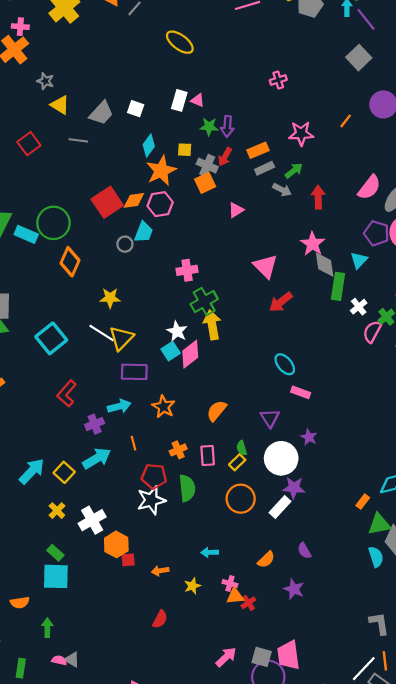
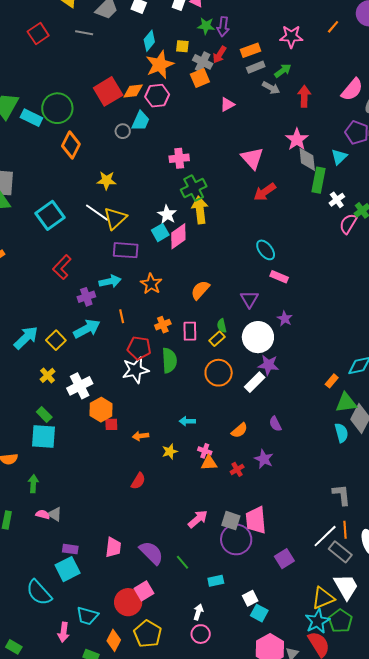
red cross: (248, 603) -> (237, 469), moved

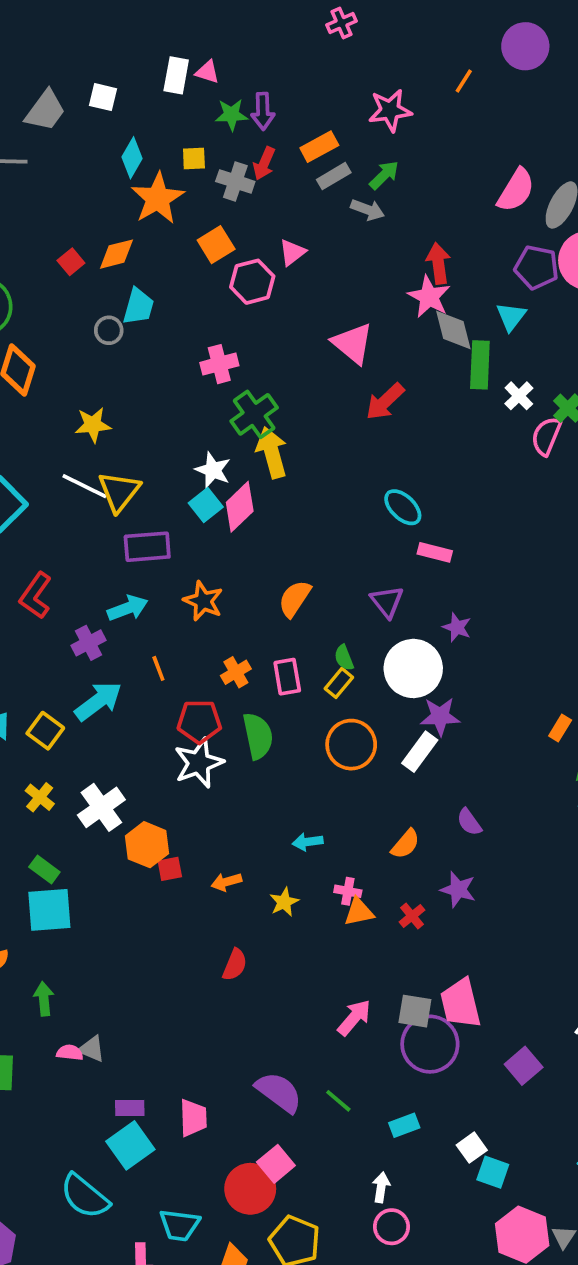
orange square: (200, 78) -> (216, 245), moved
red square: (108, 91) -> (71, 262), size x0.5
pink hexagon: (157, 96) -> (252, 282), moved
red arrow: (304, 96) -> (438, 263), moved
pink trapezoid: (113, 547) -> (193, 1118), moved

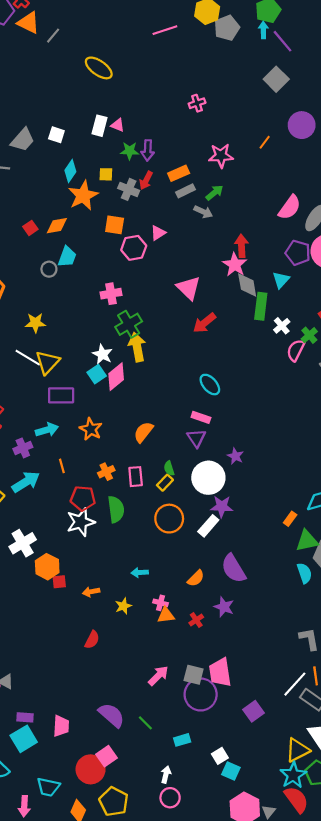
orange square: (216, 245) -> (115, 225), turned 36
pink rectangle: (435, 552) -> (201, 417), moved
purple semicircle: (469, 822) -> (233, 569), size x1.8

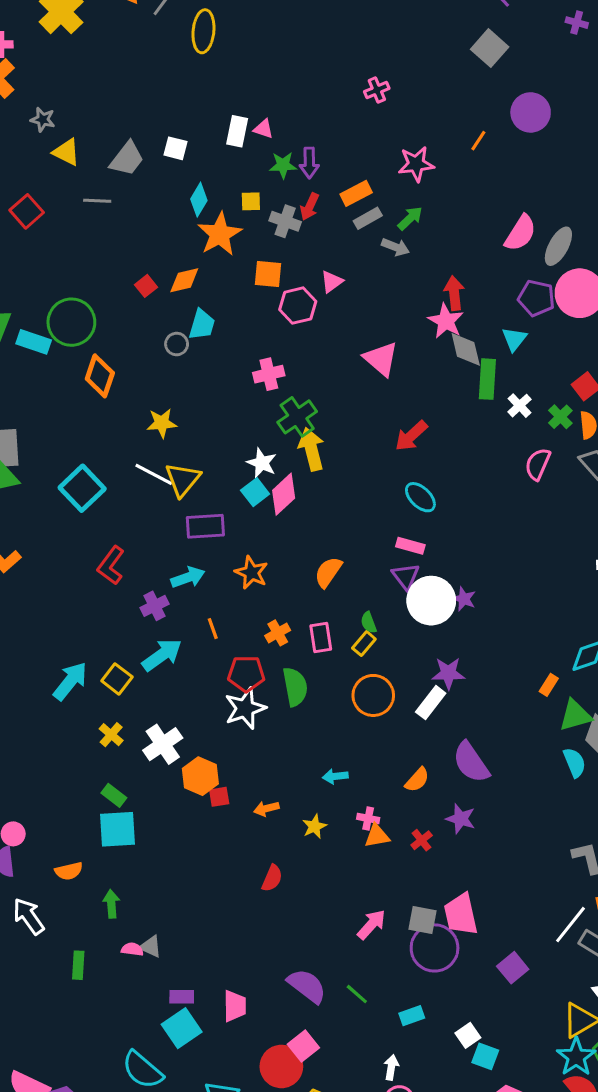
yellow ellipse: (99, 68) -> (203, 31), moved, turned 64
red arrow: (204, 323) -> (411, 436), moved
pink semicircle: (296, 350) -> (538, 464), moved
white circle: (208, 478) -> (431, 601), moved

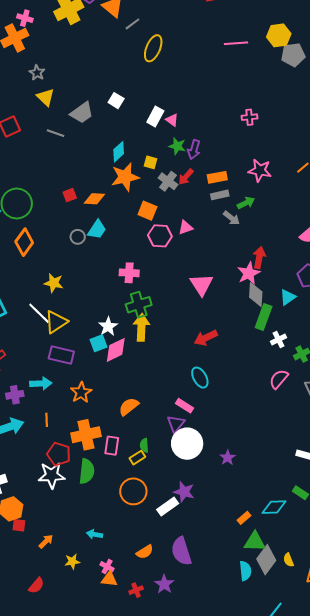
white square: (176, 148) -> (116, 101), moved
purple star: (464, 599) -> (228, 458), moved
orange cross: (278, 633) -> (86, 435), size x1.8
orange arrow: (266, 809) -> (46, 541), turned 133

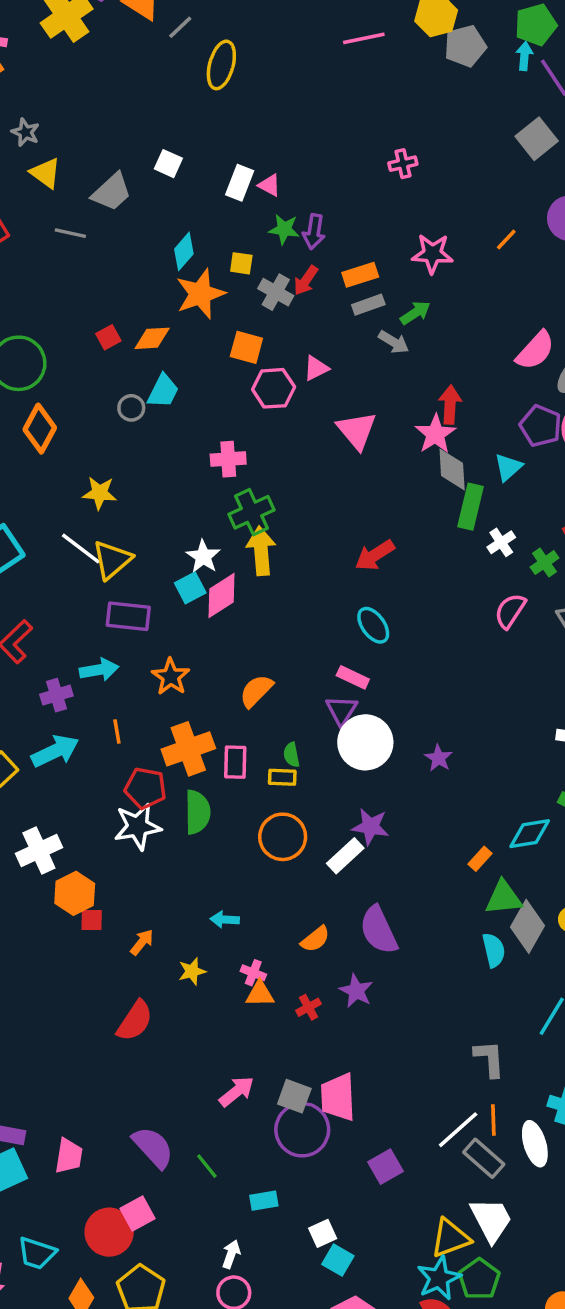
pink triangle: (201, 285) -> (357, 430), moved
yellow rectangle: (137, 458) -> (282, 777), turned 42
red semicircle: (36, 586) -> (135, 1021), size x1.4

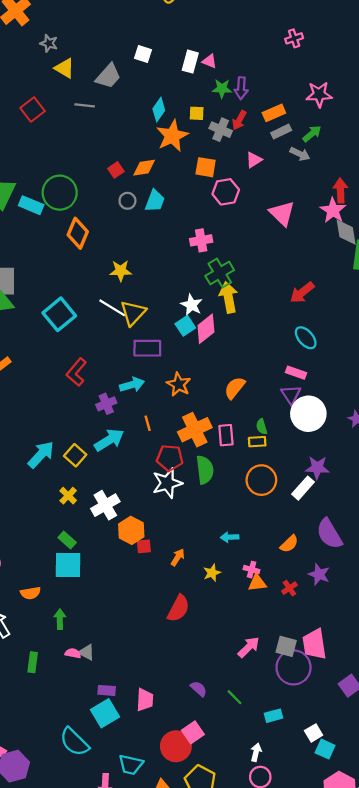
pink triangle: (316, 368) -> (254, 160), moved
gray circle: (131, 408) -> (127, 201), moved
purple semicircle: (153, 1147) -> (199, 689), size x0.6

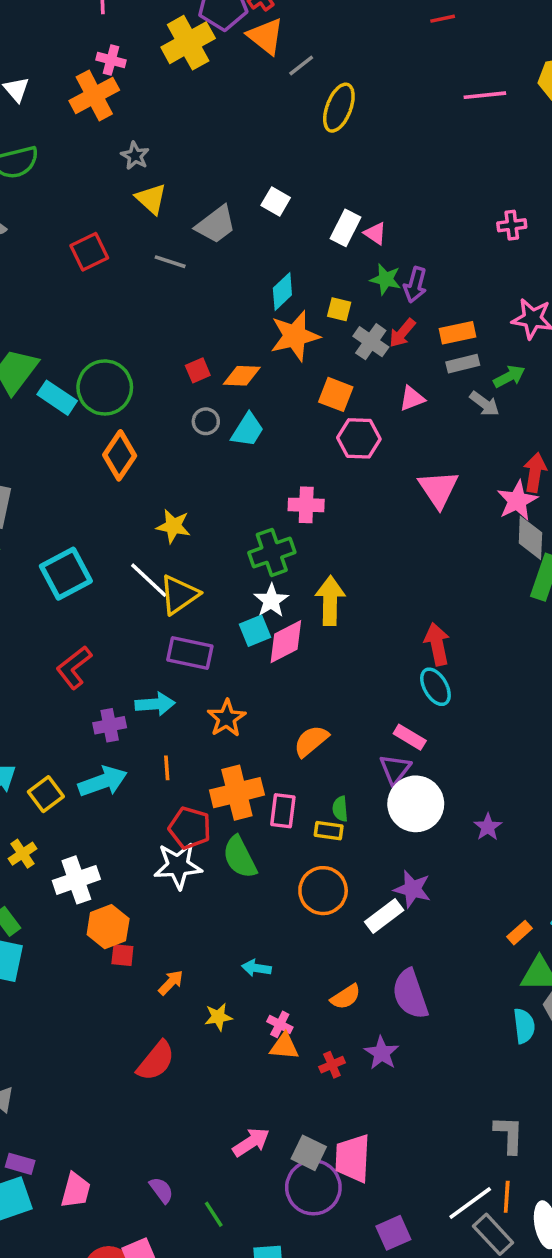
green cross: (220, 273) -> (272, 552), moved
red arrow: (302, 293) -> (437, 644), moved, turned 105
green semicircle: (205, 470) -> (240, 857), turned 148

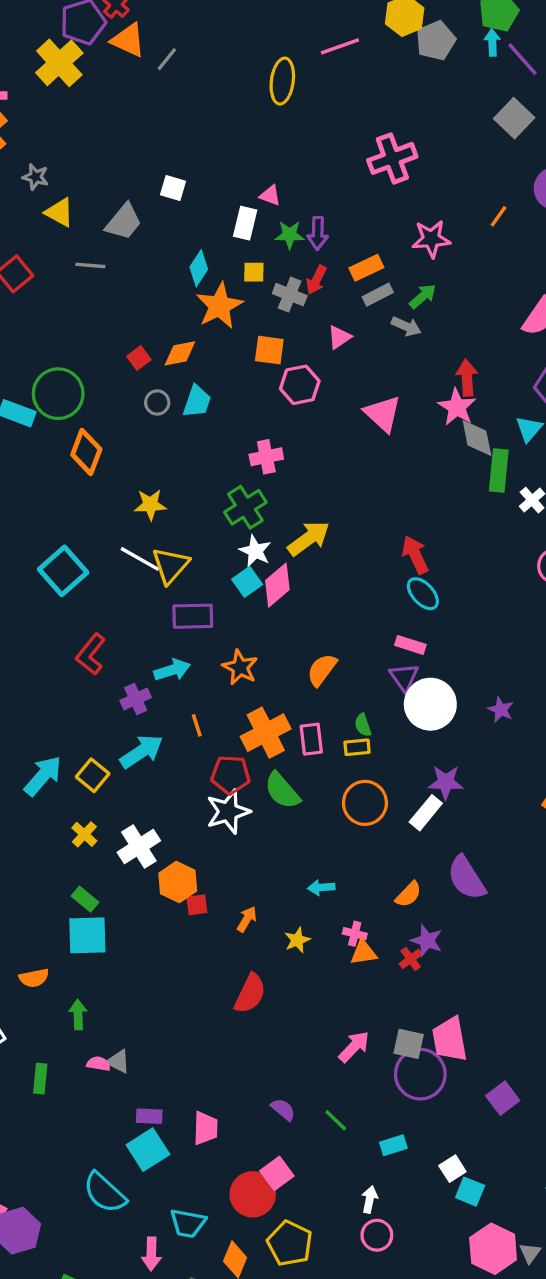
yellow ellipse: (339, 108) -> (282, 81), moved
pink cross: (512, 225) -> (392, 158), size x1.8
white rectangle: (346, 228) -> (245, 223), moved
yellow arrow: (330, 601) -> (309, 538), turned 66
purple star: (382, 1053) -> (427, 940), moved

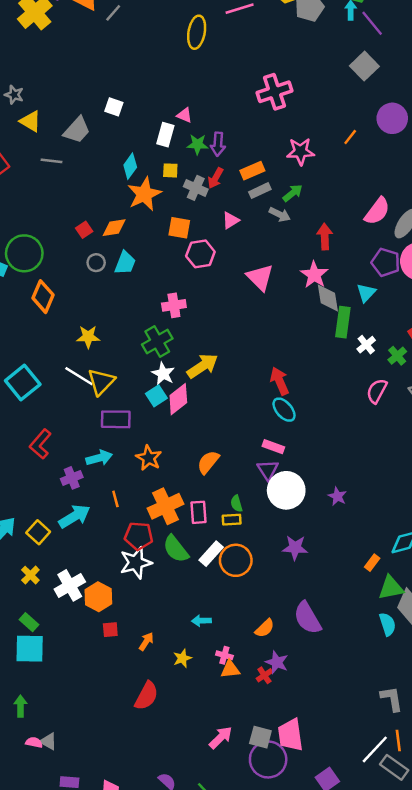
red arrow: (467, 378) -> (325, 237), moved
white rectangle: (426, 813) -> (211, 554), moved
orange hexagon: (178, 882) -> (98, 597), moved

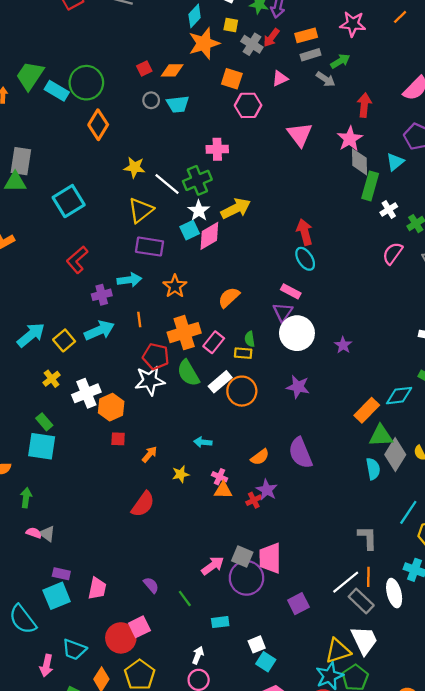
cyan trapezoid: (125, 263) -> (178, 104), turned 55
white line: (79, 376) -> (167, 184), moved
pink rectangle: (198, 512) -> (214, 342), turned 35
orange rectangle: (372, 563) -> (367, 410), size x1.6
pink arrow: (221, 738) -> (213, 566), moved

